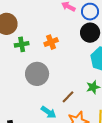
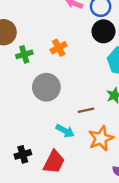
brown line: (68, 97) -> (86, 110), turned 40

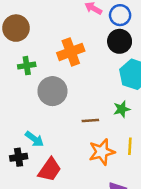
orange cross: (59, 48) -> (71, 52), size x1.5
green cross: (24, 54) -> (27, 66), moved
cyan arrow: (65, 131) -> (34, 139), moved

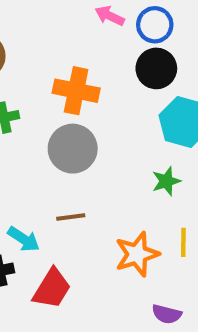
orange cross: (71, 52) -> (76, 91), turned 35
gray circle: (52, 91) -> (73, 149), moved
brown line: (90, 121) -> (71, 217), moved

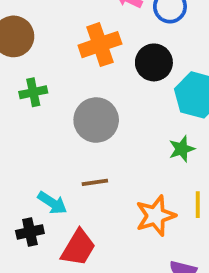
black circle: (156, 68) -> (154, 62), moved
orange cross: (76, 91) -> (100, 45), moved, turned -30

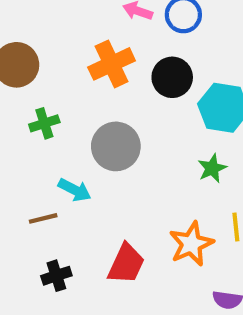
brown line: (95, 182) -> (43, 218), moved
cyan arrow: (52, 203) -> (75, 190), moved
red trapezoid: (78, 248) -> (126, 264), moved

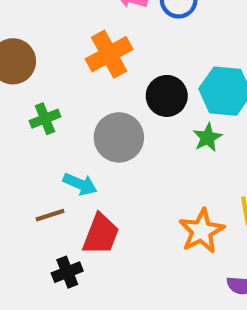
black circle: (172, 77) -> (167, 96), moved
green star: (212, 168) -> (207, 138), moved
red trapezoid: (126, 264) -> (101, 234), moved

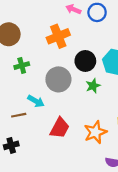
green star: (207, 138) -> (93, 86), moved
red trapezoid: (101, 234) -> (60, 128), moved
black cross: (67, 272) -> (11, 145), moved

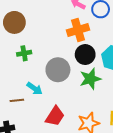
orange cross: (58, 36) -> (78, 30), moved
green star: (93, 86) -> (90, 79), size x1.5

